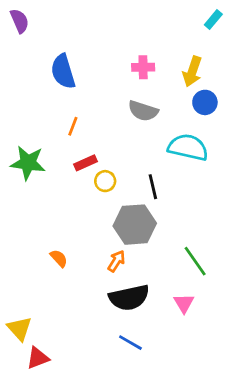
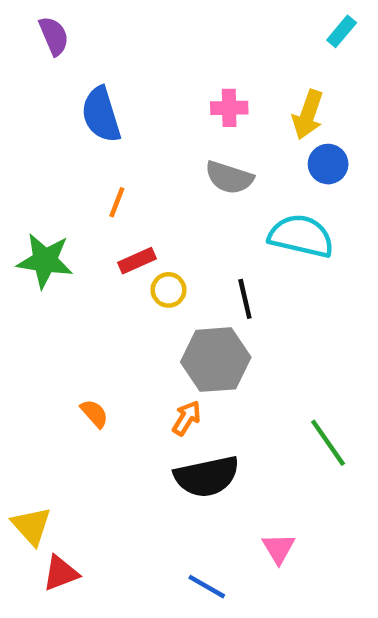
purple semicircle: (20, 21) -> (54, 36), moved
green line: (195, 261) -> (328, 443), moved
pink triangle: (184, 303) -> (279, 548), moved
blue line: (130, 343) -> (207, 587), moved

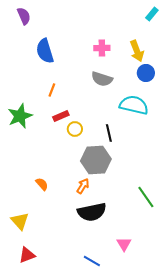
yellow arrow: (308, 115) -> (137, 51), turned -40
green star: (45, 261) -> (20, 116), turned -30
yellow triangle: (31, 526) -> (20, 221), moved

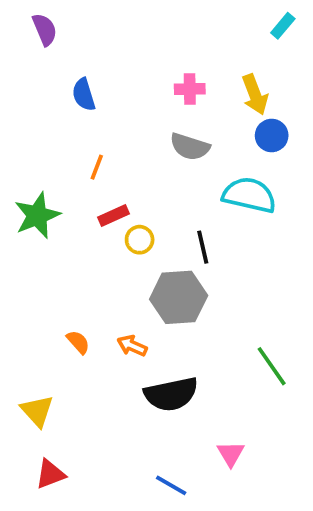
blue semicircle: (45, 51) -> (84, 95), size x0.7
orange arrow: (83, 186) -> (132, 346), moved, turned -98

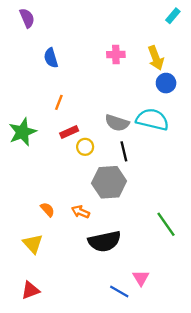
gray semicircle: (190, 147) -> (117, 123), moved
yellow triangle: (37, 411) -> (33, 244), moved
blue line: (171, 485) -> (119, 292), moved

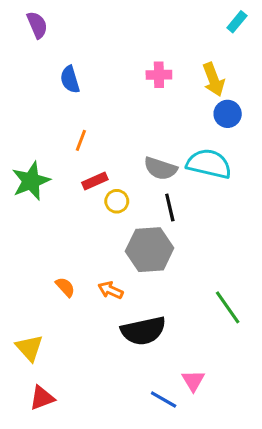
yellow triangle: (33, 244) -> (29, 348), moved

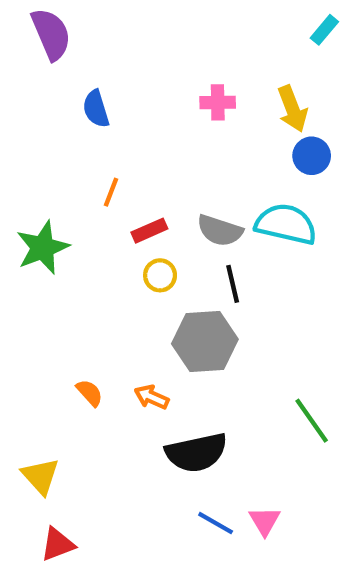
purple semicircle: (37, 25) -> (51, 34), size x1.4
red rectangle: (95, 181) -> (149, 231), moved
blue line: (164, 399) -> (216, 523), moved

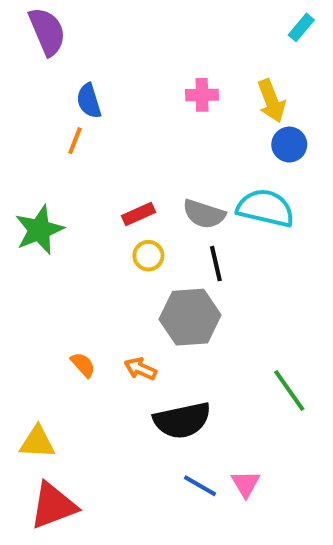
orange line: (111, 192) -> (75, 141), moved
yellow triangle: (40, 476) -> (37, 442), turned -45
red triangle: (58, 544) -> (53, 506), size x1.5

